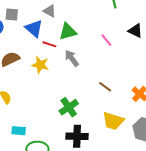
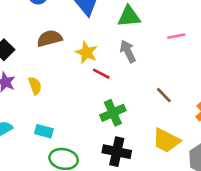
pink line: (106, 40) -> (176, 36), turned -72
red line: (49, 44) -> (101, 74), moved

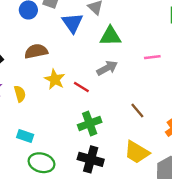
gray arrow: (128, 51) -> (107, 68), turned 84
yellow star: (86, 52) -> (55, 79), moved

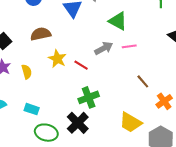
green triangle: (110, 36) -> (118, 21), moved, turned 30
pink line: (152, 57) -> (129, 46), moved
brown line: (137, 110) -> (143, 81), moved
black cross: (91, 159) -> (78, 123), moved, turned 30

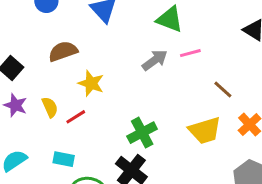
red line: (81, 65) -> (76, 117), moved, turned -56
brown line: (143, 81) -> (223, 89), moved
yellow trapezoid: (131, 122) -> (205, 130), moved, turned -40

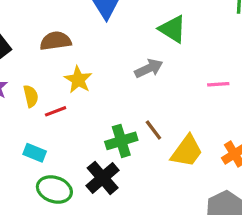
pink line: (190, 53) -> (218, 84), moved
brown line: (223, 89) -> (153, 130), moved
yellow trapezoid: (205, 130) -> (187, 151), turned -48

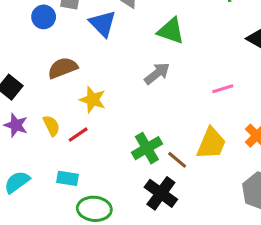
pink line: (218, 84) -> (223, 89), moved
brown line: (153, 130) -> (177, 160), moved
black cross: (103, 178) -> (161, 193), moved

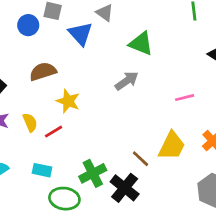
green cross: (147, 148) -> (93, 173), moved

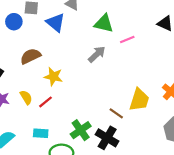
pink line: (185, 98) -> (127, 39), moved

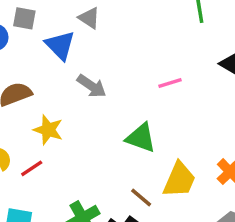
green triangle: (104, 24) -> (141, 138), moved
gray arrow: (97, 54) -> (92, 86), moved, turned 72

